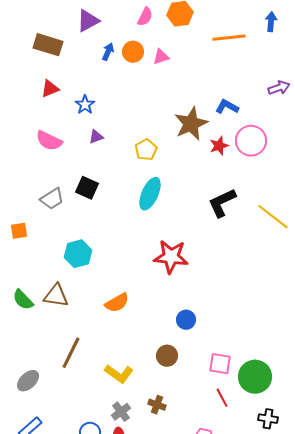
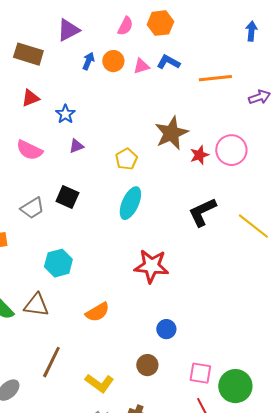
orange line: (229, 38) -> (215, 78), moved
blue L-shape: (227, 107) -> (168, 62), moved

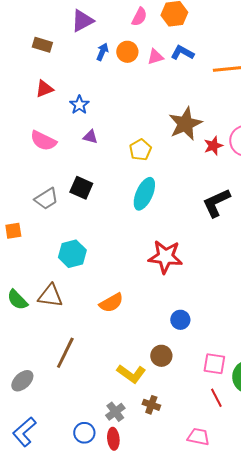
brown rectangle: (28, 54) -> (42, 45), size x0.7
purple triangle: (76, 146) -> (90, 137), turned 35
yellow L-shape: (99, 383) -> (131, 374), moved

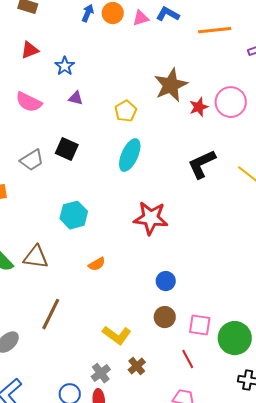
cyan hexagon: (72, 254) -> (74, 215), moved
orange semicircle: (111, 303) -> (97, 264), size x0.7
brown circle: (161, 356) -> (165, 317), moved
red line: (216, 398) -> (188, 359), moved
brown cross: (151, 405) -> (137, 366), turned 30

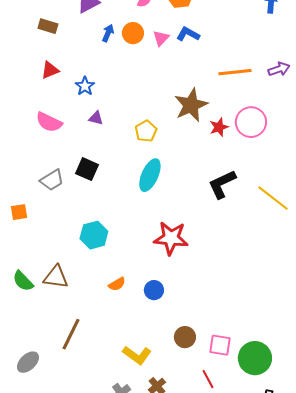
pink triangle: (141, 18) -> (161, 38), turned -30
orange line: (215, 30) -> (235, 72), moved
blue circle: (166, 281) -> (154, 290), moved

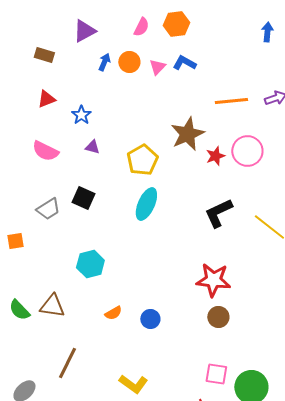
yellow pentagon: (146, 131) -> (142, 160), size x1.4
red star: (171, 238) -> (213, 280), moved
brown circle: (185, 337) -> (218, 317), moved

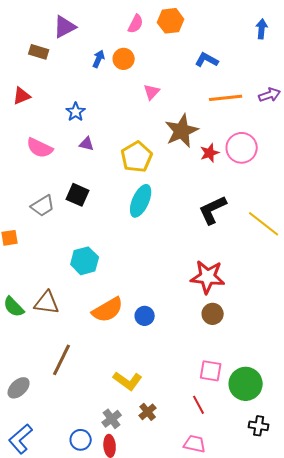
purple triangle: (84, 31) -> (65, 27), moved
blue L-shape: (184, 63) -> (207, 60), moved
pink triangle: (157, 67) -> (152, 92), moved
red triangle: (46, 99) -> (22, 96), moved
orange semicircle: (113, 313) -> (108, 310), size x1.8

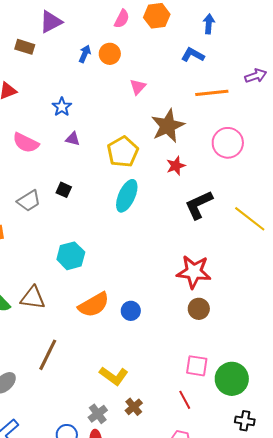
blue arrow: (262, 29) -> (209, 24), moved
purple arrow: (270, 95) -> (256, 76), moved
red star: (210, 153) -> (176, 166), moved
black square: (78, 195) -> (64, 190), size x0.7

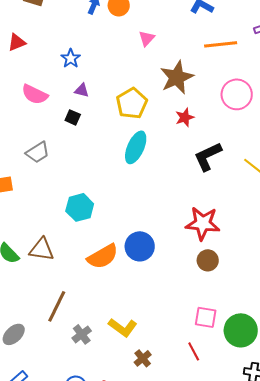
black square: (64, 190) -> (73, 117), moved
blue circle: (131, 311) -> (140, 246), moved, size x1.5
gray cross: (98, 414) -> (82, 334), moved

